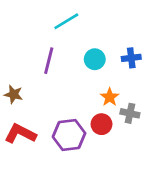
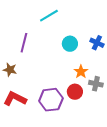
blue cross: (131, 58) -> (97, 43), turned 32
purple line: (49, 61) -> (24, 43), moved

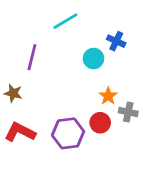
blue cross: (97, 43) -> (116, 41), moved

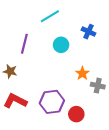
cyan circle: (93, 59) -> (61, 45), moved
red circle: (100, 123) -> (76, 114), moved

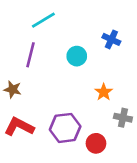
cyan line: (50, 16) -> (43, 20), moved
gray cross: (98, 86) -> (123, 118), moved

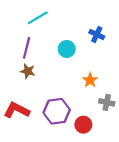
brown star: (13, 89) -> (28, 71), moved

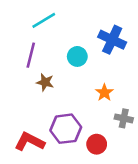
blue cross: (97, 34) -> (112, 40), size x1.5
brown star: (28, 71) -> (45, 82), moved
red L-shape: (17, 110) -> (30, 142), moved

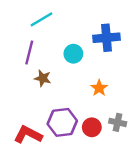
blue cross: (112, 40) -> (106, 38), turned -30
gray cross: (124, 118) -> (118, 122), moved
red circle: (97, 144) -> (92, 127), moved

